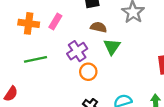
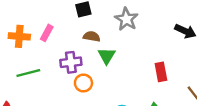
purple cross: (77, 51) -> (71, 62), turned 30

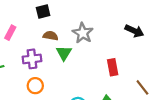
gray star: (126, 19) -> (83, 33), moved
orange circle: (83, 83) -> (35, 86), moved

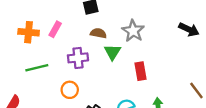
red rectangle: (113, 67) -> (140, 71), moved
orange circle: (35, 86) -> (70, 90), moved

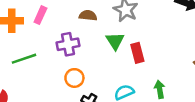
green triangle: (112, 52) -> (115, 41), moved
orange circle: (70, 90) -> (74, 78), moved

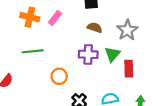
purple cross: (68, 44) -> (88, 54), moved
orange circle: (74, 78) -> (59, 76), moved

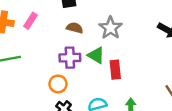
green triangle: (112, 54) -> (96, 55), turned -35
orange circle: (59, 76) -> (58, 84), moved

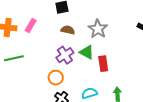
purple cross: (70, 58) -> (65, 55), turned -30

